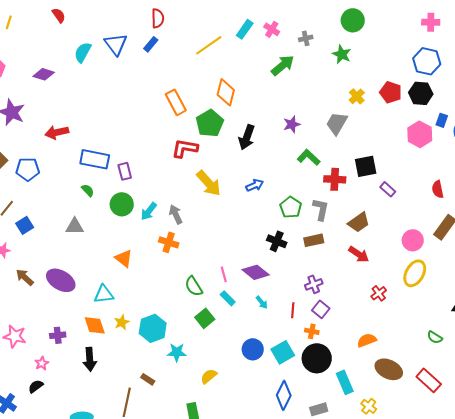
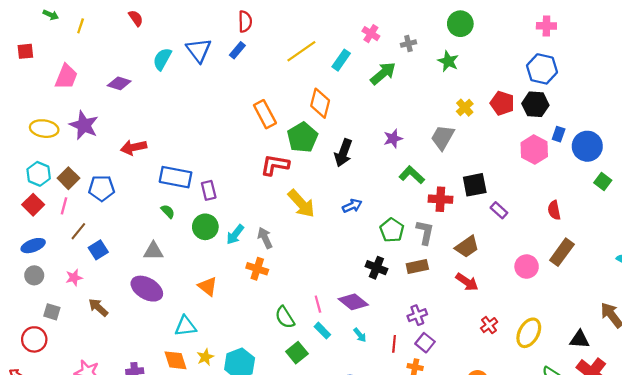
cyan rectangle: (245, 29) -> (341, 60), moved
yellow ellipse: (415, 273) -> (529, 333), moved
purple ellipse: (61, 280) -> (147, 289), moved

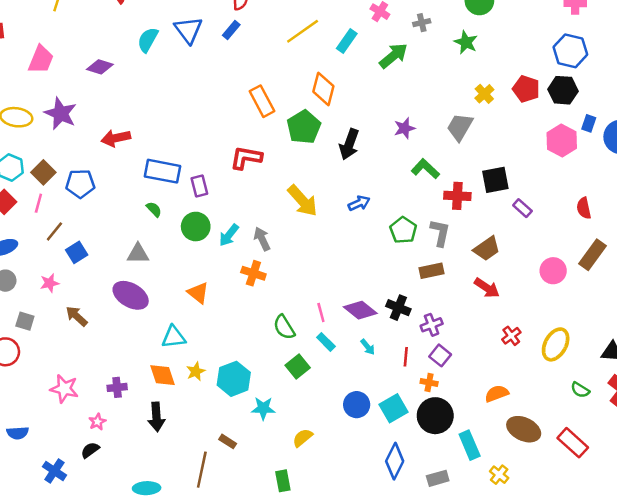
red L-shape: (275, 165) -> (246, 158), moved
black cross: (376, 268) -> (398, 308), moved

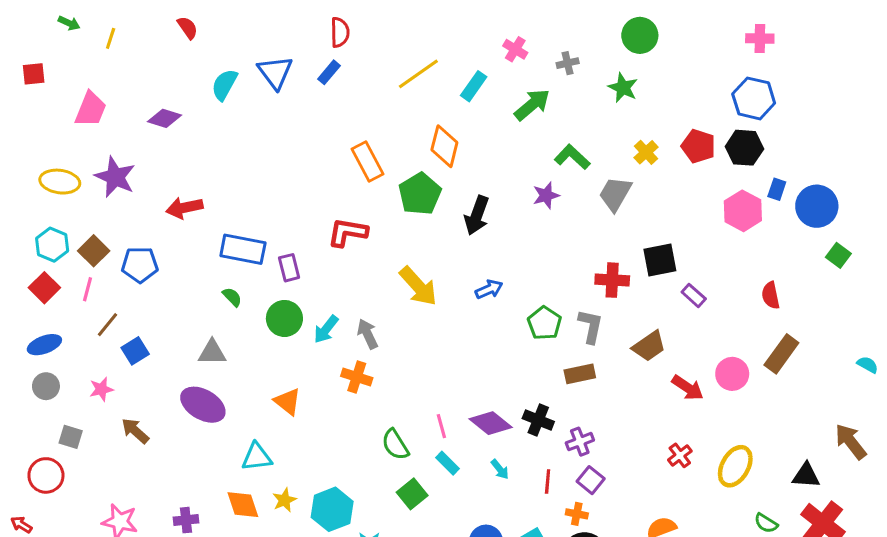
green L-shape: (425, 169) -> (572, 157), moved
red arrow: (487, 288) -> (688, 388), moved

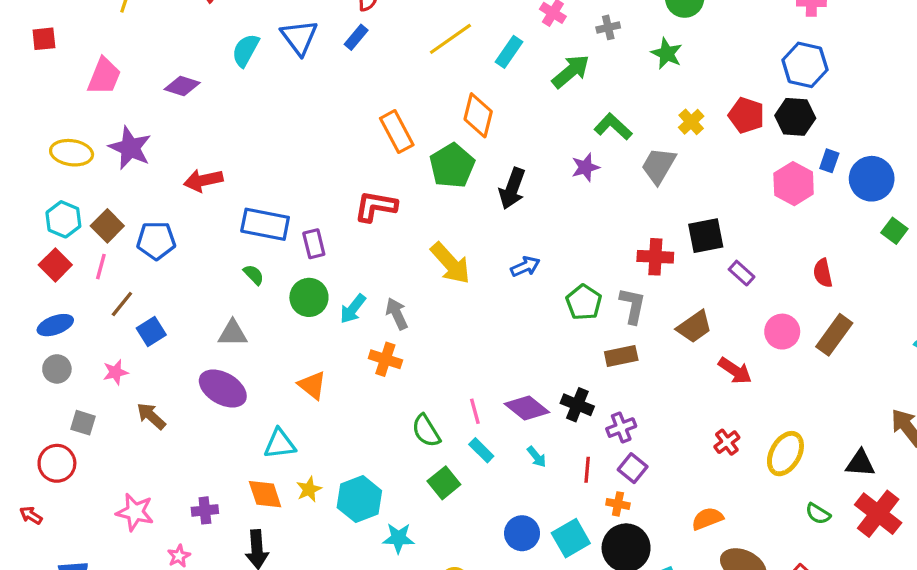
pink circle: (732, 374) -> (782, 332), moved

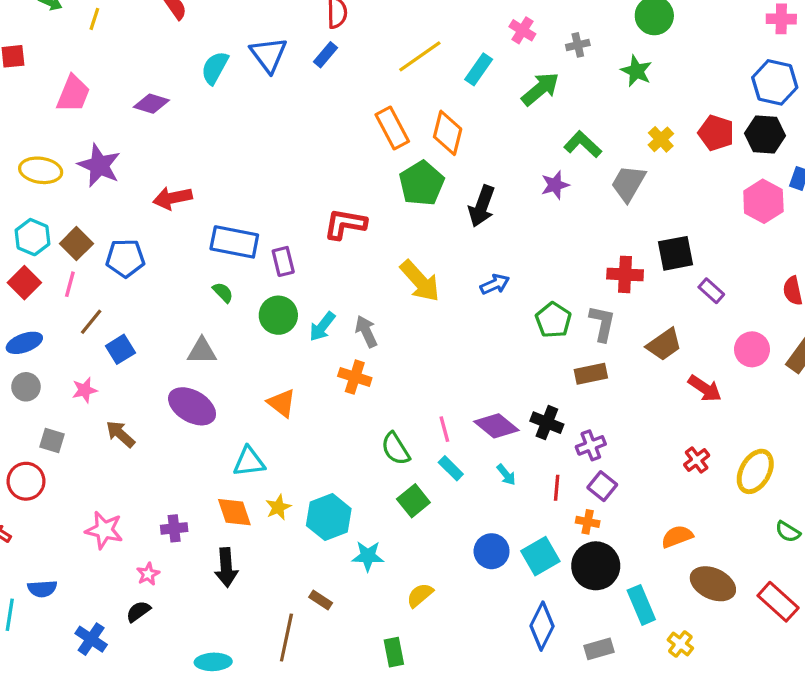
orange rectangle: (397, 132) -> (392, 128), moved

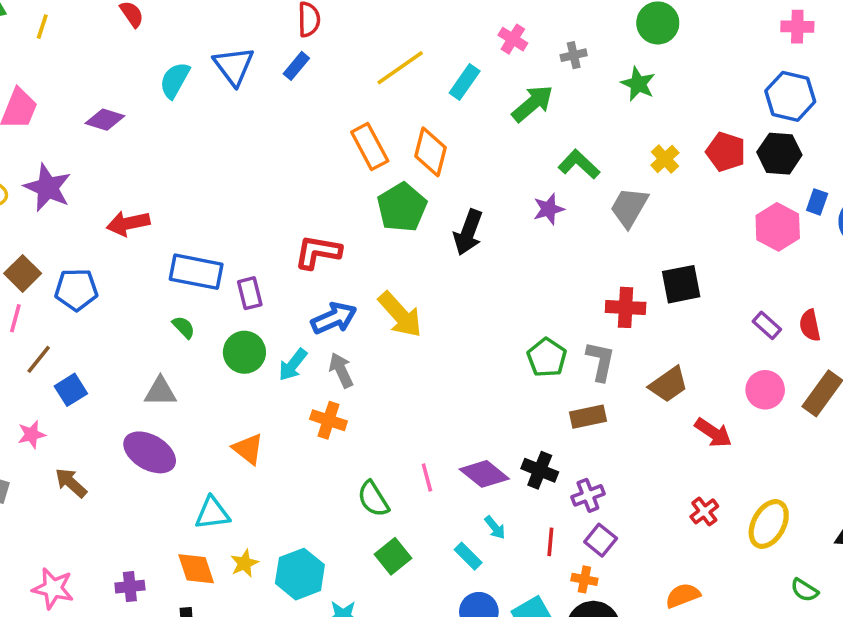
blue arrow: (495, 284) -> (334, 318), moved, size x1.4
purple rectangle: (711, 291) -> (767, 325), moved
cyan rectangle: (451, 468) -> (468, 556), moved

